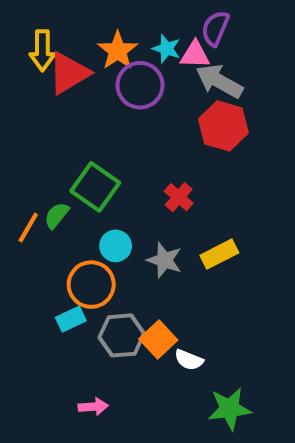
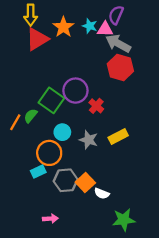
yellow arrow: (42, 51) -> (31, 15), moved
purple circle: (140, 85) -> (75, 91), moved

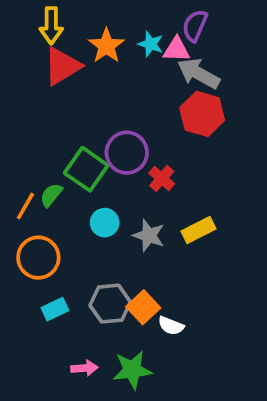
orange circle: (49, 153) -> (38, 258), moved
cyan rectangle: (38, 172) -> (55, 309), moved
green star: (124, 220) -> (132, 370), moved

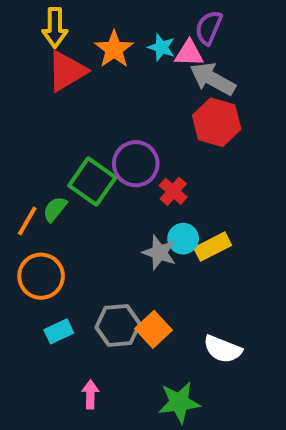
cyan circle: (105, 223) -> (183, 239), moved
white semicircle: (171, 326) -> (223, 349), moved, size x1.4
pink arrow: (84, 368) -> (90, 394), turned -85
green star: (132, 370) -> (179, 402), moved

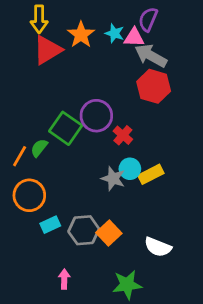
cyan rectangle: (59, 331) -> (50, 225), moved

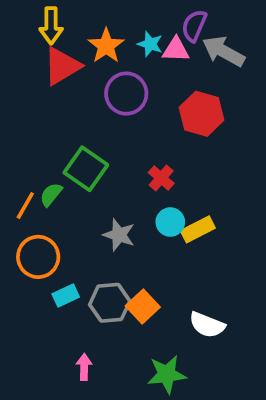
gray arrow: (151, 56) -> (224, 51), moved
purple circle: (96, 116) -> (126, 94), moved
gray star: (113, 179) -> (119, 235), moved

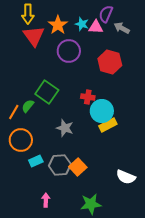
gray arrow: (224, 51) -> (122, 28), size x0.7
red triangle: (62, 66) -> (34, 36), turned -35
red cross: (161, 178) -> (88, 97), turned -32
cyan circle: (170, 222) -> (102, 111), moved, size x1.5
white semicircle: (207, 325) -> (126, 177), moved

